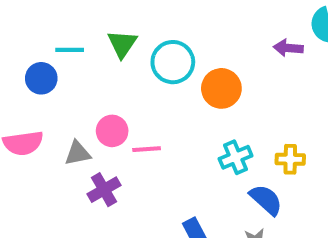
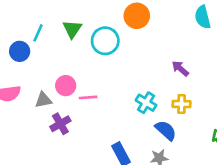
purple arrow: (288, 48) -> (180, 68), moved, turned 36
cyan line: (70, 50) -> (38, 33), turned -66
orange circle: (221, 88) -> (137, 16), moved
cyan cross: (236, 157) -> (146, 103), turned -36

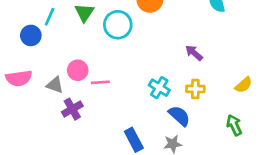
gray triangle: (43, 100) -> (55, 85), turned 30

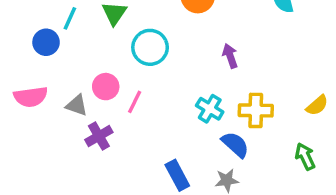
cyan circle: (118, 25) -> (150, 47), moved
purple arrow: (194, 53) -> (230, 56), moved, turned 30
pink line: (100, 82) -> (135, 102), turned -60
yellow cross: (195, 89) -> (256, 110), size x1.4

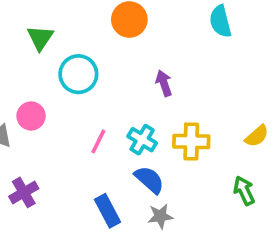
pink line: (135, 102) -> (98, 141), moved
purple cross: (99, 136) -> (24, 192), moved
blue semicircle: (235, 145) -> (149, 180), moved

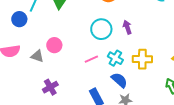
cyan circle: (78, 74) -> (101, 29), moved
pink line: (98, 141) -> (91, 59), turned 40

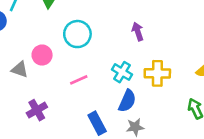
cyan circle: (101, 29) -> (77, 34), moved
pink line: (91, 59) -> (79, 80), moved
blue semicircle: (119, 80) -> (127, 101), turned 72

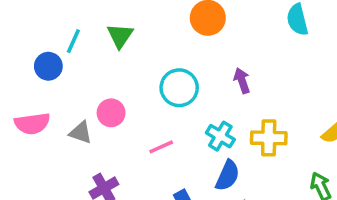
cyan circle: (77, 34) -> (179, 88), moved

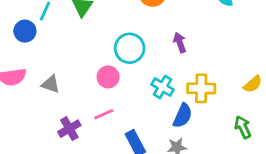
pink circle: (111, 113) -> (108, 77), moved
pink line: (161, 147) -> (104, 114), moved
blue semicircle: (228, 176) -> (183, 116), moved

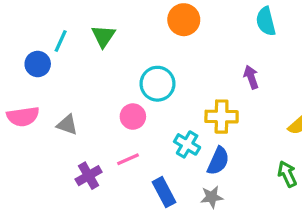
purple arrow: (180, 43) -> (251, 77), moved
cyan cross: (163, 87) -> (187, 144), moved
yellow cross: (201, 88) -> (222, 117), moved

